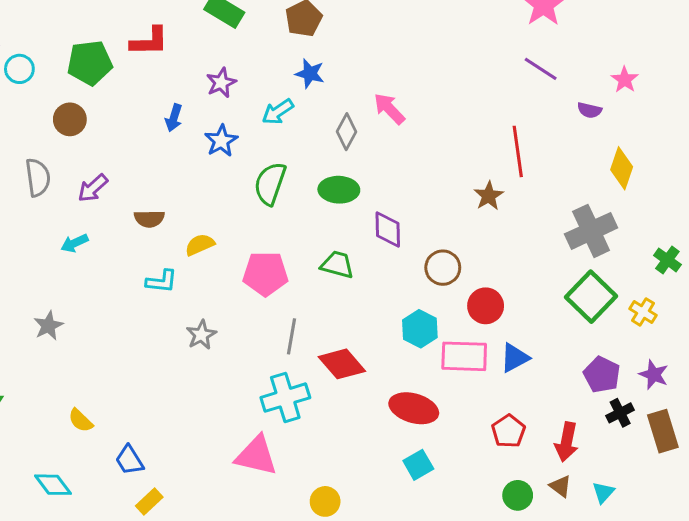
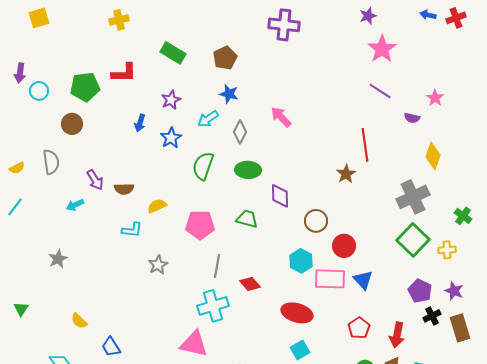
gray diamond: (346, 132) -> (240, 132), moved
purple arrow: (93, 188) -> (95, 180), moved, turned -80
yellow cross: (643, 312) -> (447, 250), turned -36
blue triangle: (515, 358) -> (363, 280), turned -45
red diamond: (342, 364) -> (250, 284), size x0.7

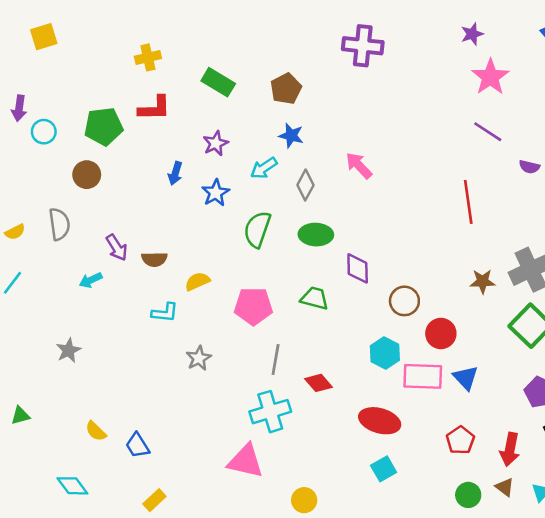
yellow cross: (119, 20) -> (148, 57), moved
brown star: (346, 174) -> (483, 281), moved, turned 30
green triangle: (21, 309) -> (20, 416), turned 42
blue trapezoid: (111, 347) -> (137, 445), moved

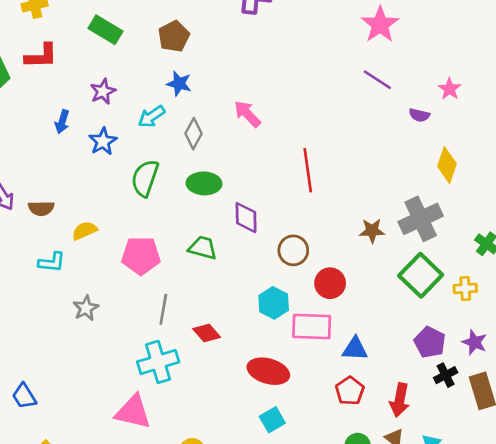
red line: (468, 202) -> (308, 170), moved
blue triangle: (466, 378) -> (355, 349), moved, turned -44

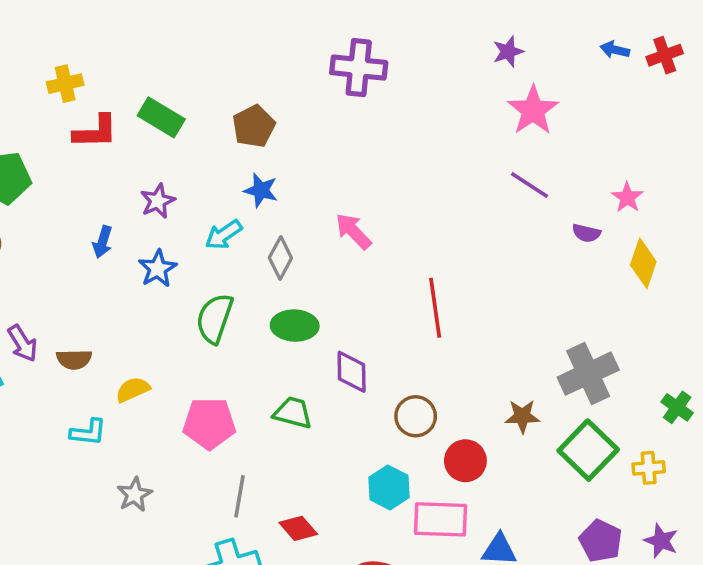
red L-shape: (41, 56) -> (95, 132), moved
yellow diamond: (447, 165) -> (643, 263), moved
brown star: (372, 231) -> (522, 416), moved

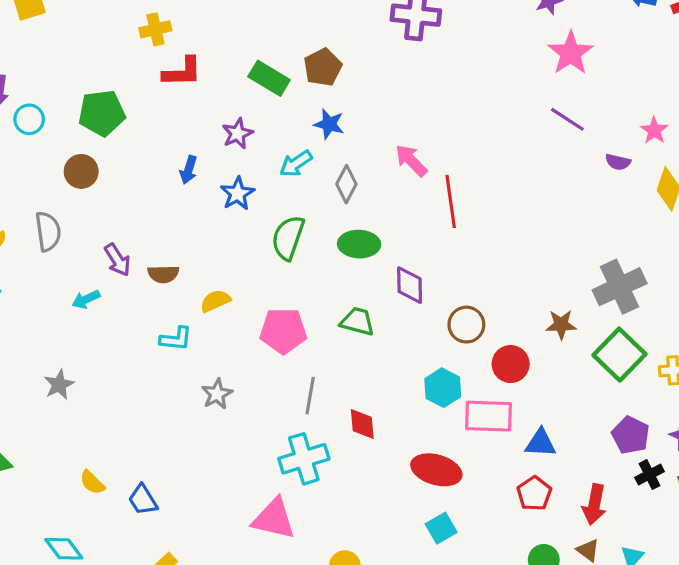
green rectangle: (161, 117) -> (269, 78), moved
red line: (435, 308) -> (451, 201), moved
red diamond: (298, 528) -> (362, 424), turned 36

